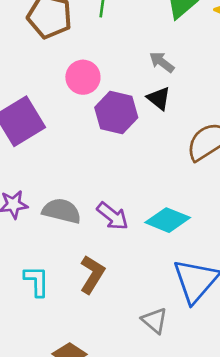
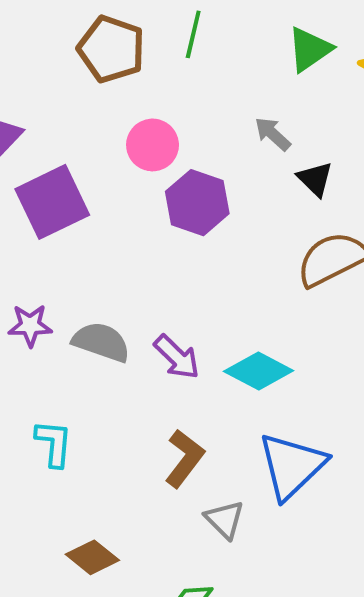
black triangle: (159, 98) -> (315, 179), moved
brown L-shape: (92, 274) -> (184, 458), moved

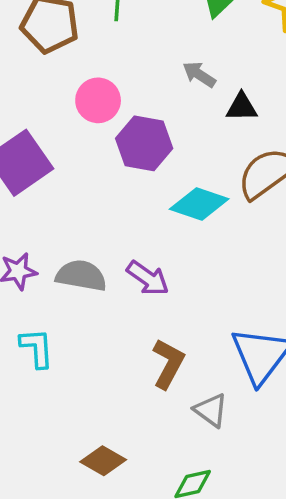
black triangle: (315, 179) -> (242, 107), turned -36
cyan diamond: (259, 371) -> (199, 204), moved
cyan L-shape: (54, 443) -> (37, 348), moved

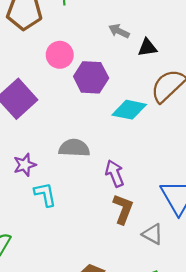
gray semicircle: (81, 276) -> (74, 148), moved
purple arrow: (148, 278) -> (115, 174), moved, turned -140
cyan L-shape: (37, 348) -> (45, 194), moved

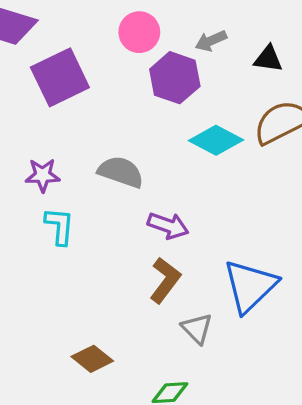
gray arrow: (119, 31) -> (211, 41), moved, turned -66
purple arrow: (115, 174) -> (168, 226), turned 115

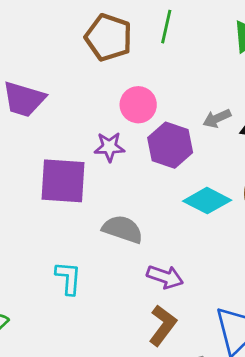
gray arrow: (211, 41) -> (217, 118), moved
purple square: (60, 77) -> (63, 181), moved, turned 30
purple star: (43, 175) -> (109, 147), moved

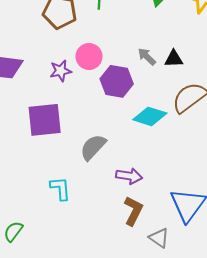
gray arrow: (217, 118) -> (147, 57), turned 78
purple star: (109, 147) -> (61, 71), moved
gray semicircle: (123, 229) -> (93, 147), turned -56

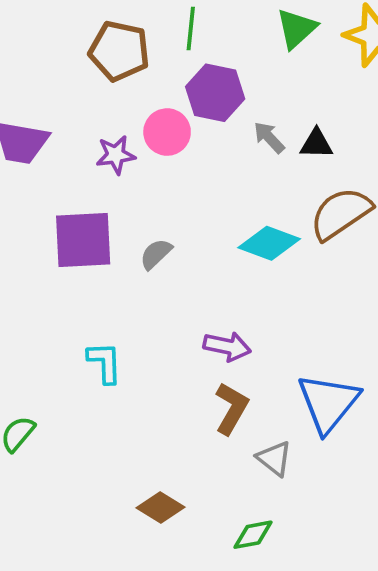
purple hexagon: (117, 81) -> (215, 93), moved
gray semicircle: (93, 147) -> (156, 254), moved, size x0.7

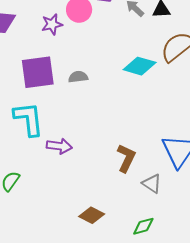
gray semicircle: (156, 254) -> (78, 77), turned 42
purple arrow: (227, 346) -> (59, 146), moved
cyan L-shape: (105, 363) -> (29, 119), moved, size x1.5

